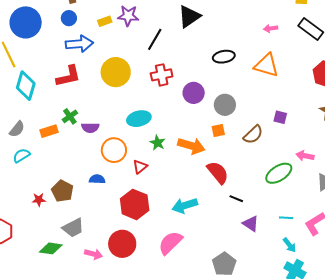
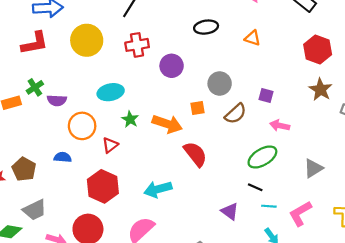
orange triangle: (266, 65) -> (252, 38), size x0.6
gray circle: (225, 105) -> (220, 83), moved
pink arrow: (305, 156) -> (280, 125), moved
black line: (236, 199) -> (255, 187), moved

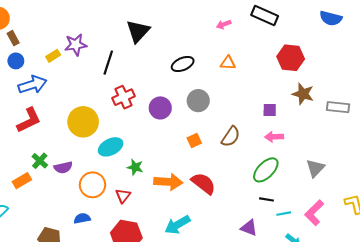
yellow circle: (87, 40) -> (83, 122), moved
gray circle: (220, 83) -> (198, 101), moved
purple square: (266, 96) -> (270, 110), moved
orange arrow: (167, 124) -> (168, 182), moved

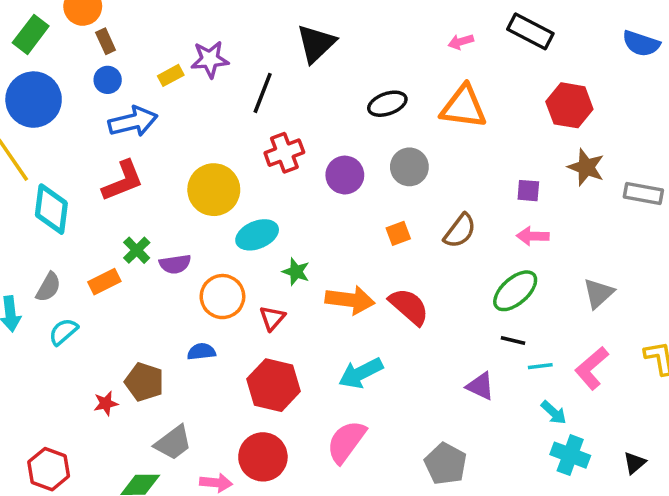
orange triangle: (228, 63) -> (464, 107), size x1.8

